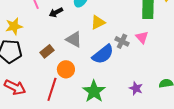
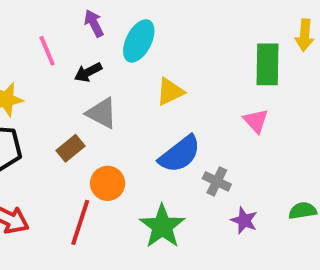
gray triangle: (74, 39) -> (102, 113), moved
gray cross: (122, 41) -> (217, 181), moved

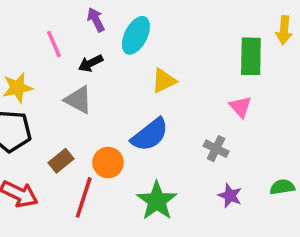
gray triangle: (102, 113) -> (78, 100), moved
brown rectangle: (71, 148) -> (61, 161), moved
blue semicircle: (180, 154) -> (150, 135), moved
gray cross: (217, 181) -> (216, 149), moved

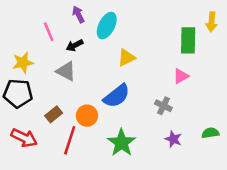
pink triangle: (240, 107) -> (181, 76), turned 42

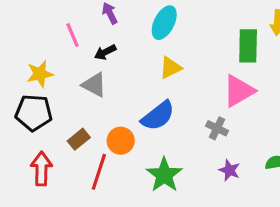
cyan ellipse: (107, 26) -> (164, 23), moved
pink triangle: (181, 76) -> (239, 91), size x1.6
red arrow: (24, 138) -> (41, 169), turned -115

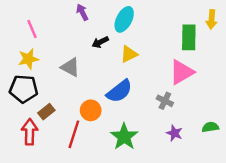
pink line: (72, 35) -> (32, 29), moved
black arrow: (105, 52) -> (100, 42), moved
brown rectangle: (79, 139) -> (46, 112), moved

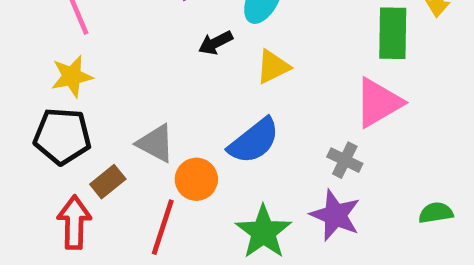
gray triangle: (70, 67) -> (156, 143), moved
purple star: (174, 133) -> (335, 215), moved, size x1.5

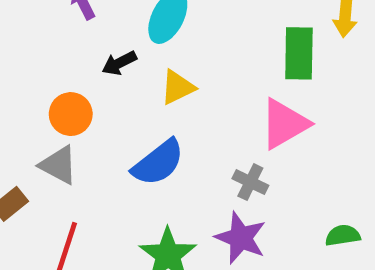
orange circle: (196, 179) -> (71, 114), moved

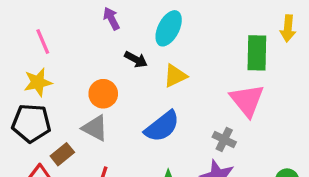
black arrow: (119, 63) -> (136, 59), turned -125
pink triangle: (284, 124) -> (247, 100), turned -39

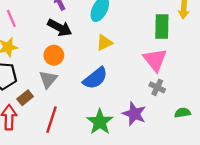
black arrow: (136, 59) -> (60, 28), moved, size x1.5
gray triangle: (95, 128) -> (48, 79), turned 42
gray cross: (224, 139) -> (157, 87), moved

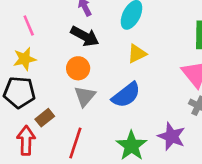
gray triangle: (48, 79) -> (85, 96), moved

